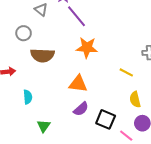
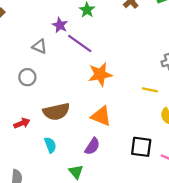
brown semicircle: (42, 55) -> (56, 112), moved
orange triangle: (78, 84) -> (101, 116), turned 30
purple semicircle: (81, 109) -> (92, 146), moved

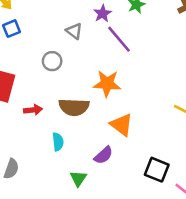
orange star: (100, 74) -> (107, 84), moved

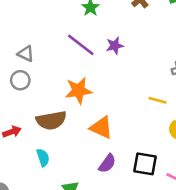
purple star: (103, 14) -> (115, 46), moved, turned 30
gray triangle: (74, 31) -> (26, 54), moved
purple semicircle: (103, 155) -> (107, 163), moved

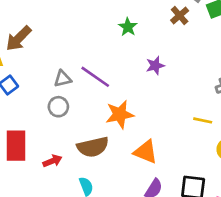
purple line: (81, 45) -> (95, 77), moved
gray triangle: (26, 54) -> (63, 79), turned -36

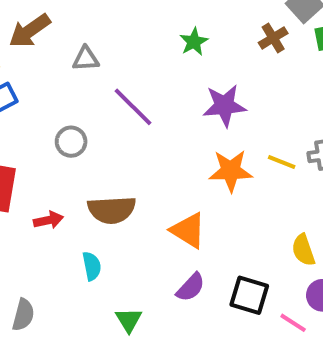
purple star: (155, 66) -> (224, 106), size x1.5
gray triangle: (63, 79) -> (86, 59), moved
orange star: (120, 114) -> (231, 171), moved
yellow line: (203, 120) -> (282, 162), moved

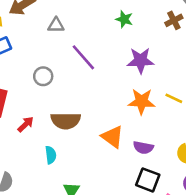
green star: (194, 42) -> (124, 19), turned -30
red arrow: (48, 220) -> (26, 124), turned -36
purple semicircle: (191, 287) -> (143, 148), moved, turned 54

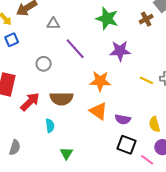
green star: (124, 19) -> (107, 18), size x1.6
orange star: (142, 101) -> (100, 81), moved
red arrow: (26, 124) -> (30, 102), size x1.5

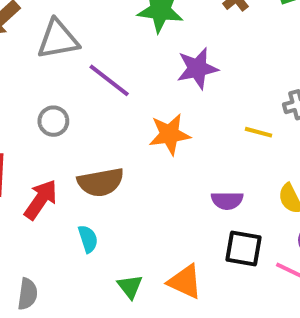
gray triangle: (53, 24) -> (58, 39), size x1.6
yellow line: (146, 80) -> (259, 132), moved
orange triangle: (98, 111) -> (185, 282), moved

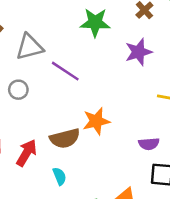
purple star: (197, 68) -> (138, 52), moved
gray circle: (53, 121) -> (18, 90), moved
orange star: (170, 134) -> (96, 121), moved

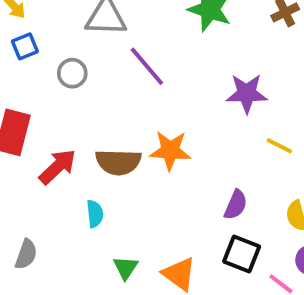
purple star: (138, 52) -> (247, 93), moved
purple semicircle: (149, 144) -> (236, 205), turned -78

